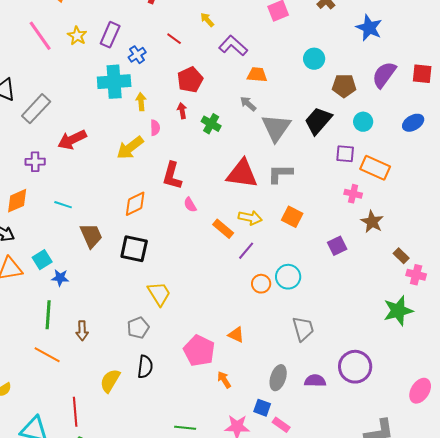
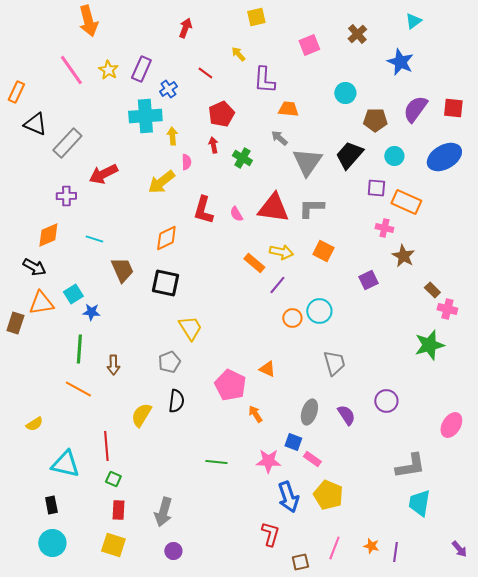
purple L-shape: (233, 46) -> (264, 80), turned -128
blue ellipse: (413, 123) -> (444, 157), size x1.6
pink semicircle: (190, 205) -> (236, 214), moved
purple circle: (355, 367) -> (386, 401), size x0.7
purple semicircle: (315, 381) -> (346, 415), turned 55

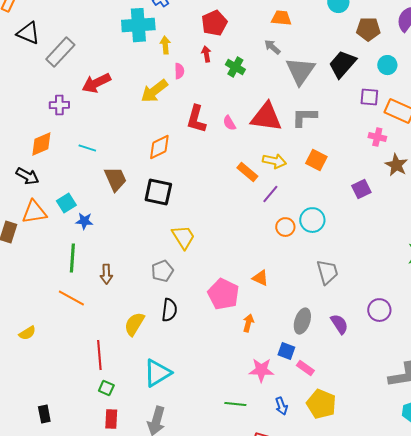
orange arrow: (255, 414) -> (248, 323), turned 48
green line: (216, 462) -> (235, 404), moved
cyan triangle: (65, 464) -> (157, 373), moved, turned -44
blue arrow: (288, 497) -> (281, 406), size x0.6

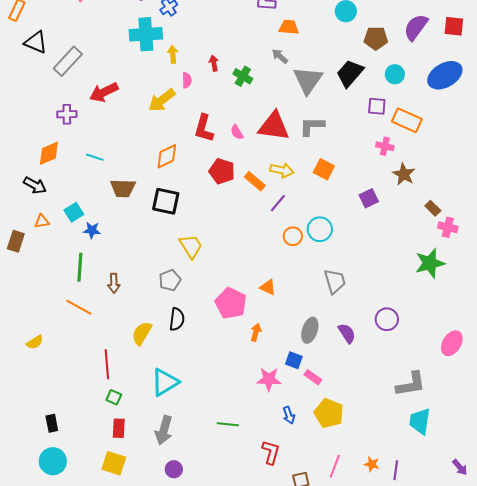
red pentagon: (214, 23) -> (222, 171), moved, turned -30
brown trapezoid: (115, 179) -> (123, 188), turned 116
orange triangle: (34, 212) -> (42, 221), size x0.6
green line: (235, 404) -> (228, 424), moved

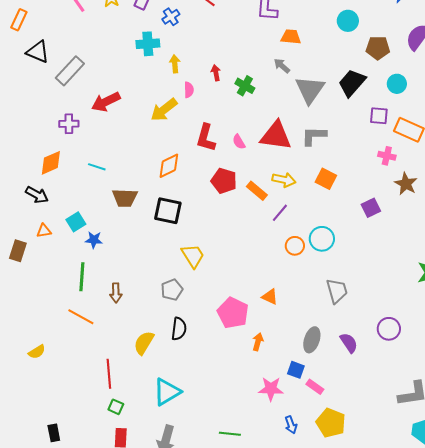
cyan cross: (146, 34) -> (148, 44), size x0.7

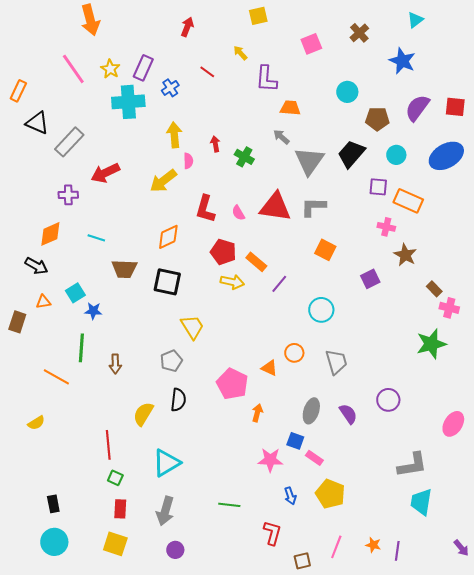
cyan cross: (148, 44) -> (128, 102), moved, size x1.4
yellow arrow: (175, 64) -> (174, 135), size x1.4
yellow arrow: (284, 180) -> (232, 282), moved
orange circle: (295, 246) -> (294, 353), moved
orange line: (81, 317) -> (56, 377), moved

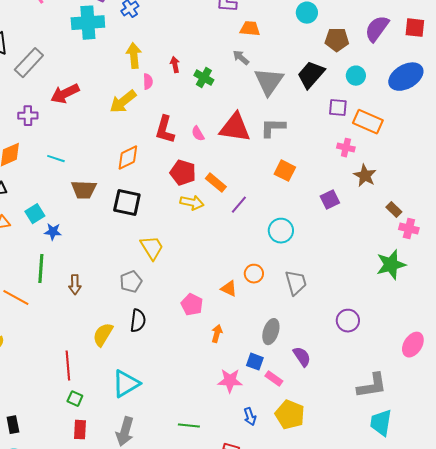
pink pentagon: (232, 384) -> (192, 305), size x0.7
purple semicircle: (348, 414) -> (302, 357), moved

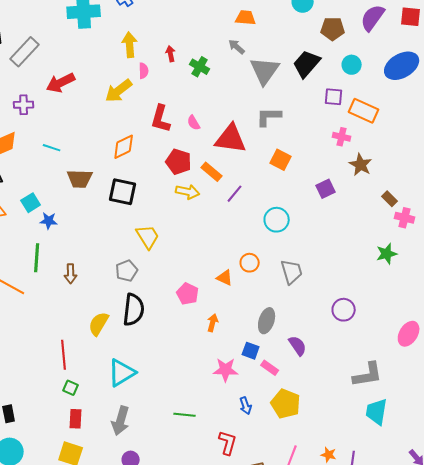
red triangle: (235, 128) -> (231, 139), moved
green star: (391, 265) -> (387, 254), size x0.7
black semicircle: (138, 321) -> (134, 310), size x1.4

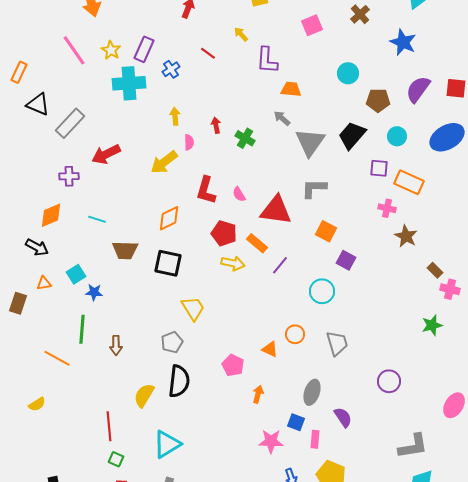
yellow arrow: (130, 45) -> (175, 116), size x0.7
purple square: (326, 189) -> (346, 260), moved, turned -36
pink rectangle: (270, 368) -> (315, 439), turned 60

